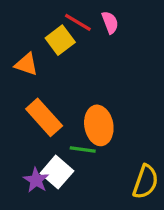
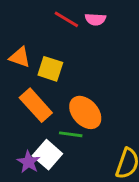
pink semicircle: (110, 22) -> (95, 19), turned 114
yellow square: (60, 40) -> (50, 69), moved, turned -35
orange ellipse: (99, 125) -> (85, 112), turned -32

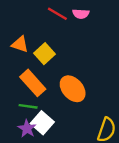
yellow square: (50, 69) -> (44, 54), turned 30
green line: (71, 134) -> (28, 106), moved

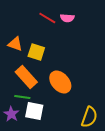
yellow square: (44, 54) -> (36, 52), turned -30
white square: (42, 123) -> (34, 111), turned -30
purple star: (27, 129) -> (11, 114), moved

